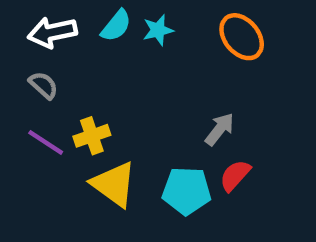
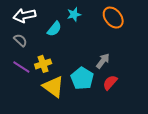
cyan semicircle: (116, 26) -> (54, 29), moved
cyan pentagon: (187, 191) -> (82, 78), moved, turned 30

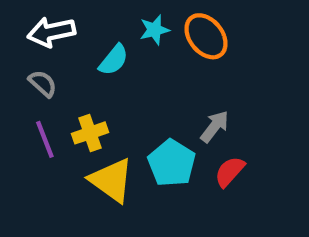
orange ellipse: (113, 18) -> (206, 36), moved
purple line: (21, 67) -> (45, 139), turned 36

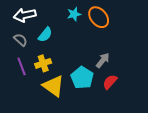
cyan semicircle: (114, 60) -> (45, 35), moved

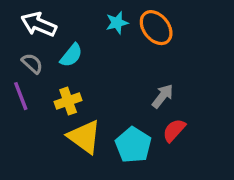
white arrow: (25, 15) -> (39, 24), turned 35
purple line: (22, 66) -> (21, 96), moved
cyan pentagon: (82, 78) -> (133, 145), moved

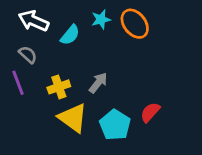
cyan semicircle: (71, 55) -> (70, 35), moved
gray arrow: (163, 96) -> (98, 83), moved

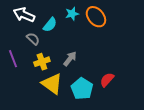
gray semicircle: (28, 55) -> (33, 39), moved

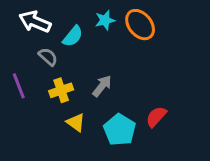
yellow triangle: (52, 84) -> (76, 122), size x0.6

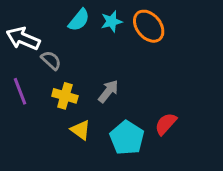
white arrow: (35, 22) -> (23, 39), moved
cyan semicircle: (73, 36) -> (79, 20), moved
yellow cross: (61, 90) -> (65, 96), turned 35

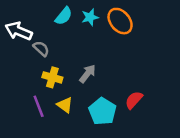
purple line: (20, 91) -> (39, 106), moved

